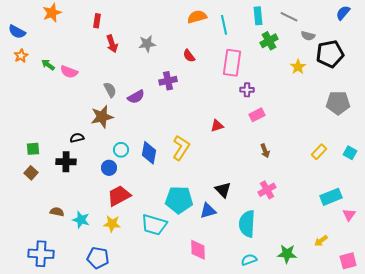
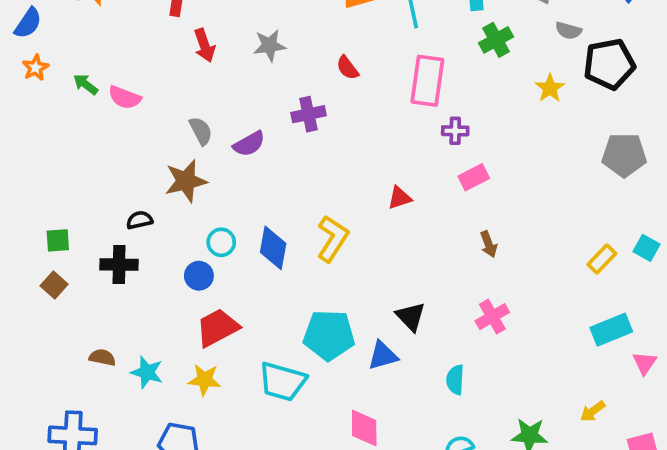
blue semicircle: (17, 32) -> (28, 23), turned -84
yellow rectangle: (319, 152) -> (602, 259), moved
cyan semicircle: (247, 224) -> (455, 380), size x0.6

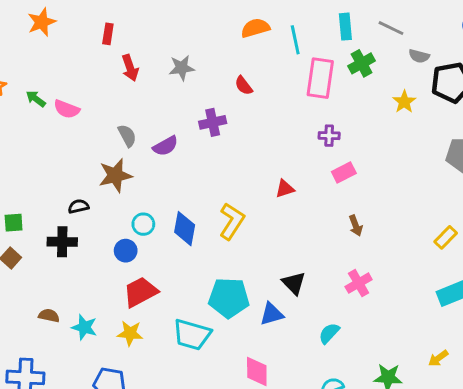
pink rectangle: (427, 81) -> (320, 78), moved
cyan semicircle: (455, 380) -> (329, 333), turned 40

